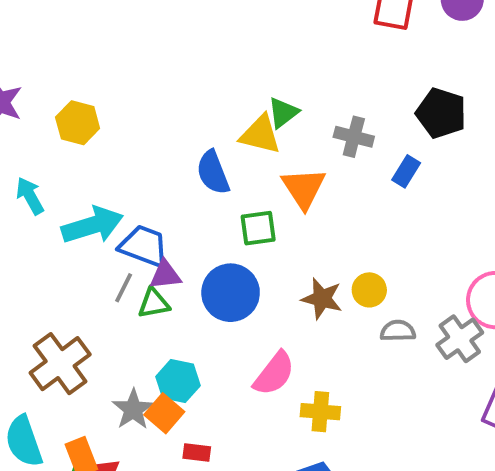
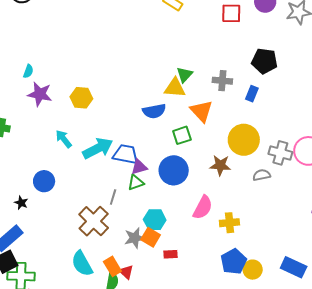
blue semicircle: (213, 173) -> (154, 111), turned -70
gray line: (124, 288) -> (113, 197), moved
yellow circle: (369, 290) -> (244, 140), moved, size x1.8
gray cross: (460, 339) -> (280, 153), moved, turned -30
gray star: (133, 409) -> (135, 238), turned 30

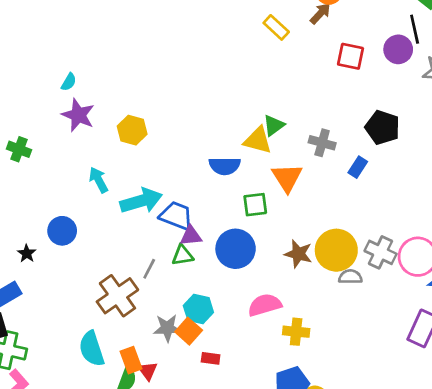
yellow circle: (244, 140) -> (336, 250), moved
pink semicircle: (203, 207) -> (265, 305), turned -145

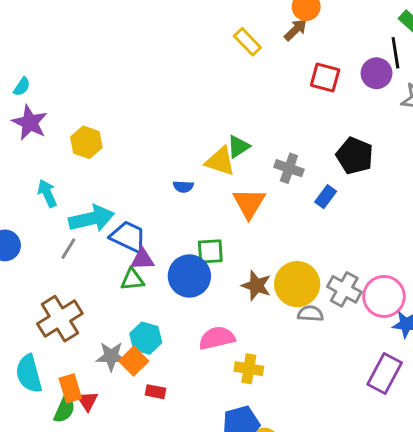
blue semicircle: (225, 166) -> (183, 187), size x0.6
green square: (255, 205) -> (210, 251), moved
gray line: (149, 269) -> (68, 249), moved

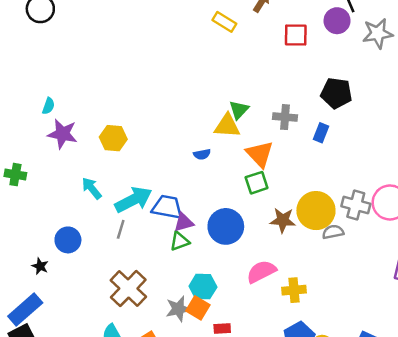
green square: (210, 251) -> (257, 183), moved

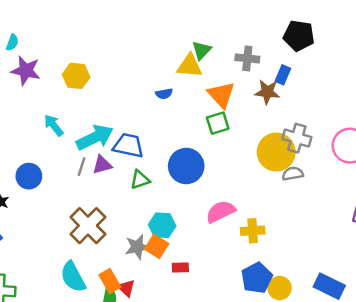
gray cross: (356, 205) -> (297, 138), moved
brown star: (283, 220) -> (267, 92), moved
purple triangle: (184, 222) -> (102, 165), moved

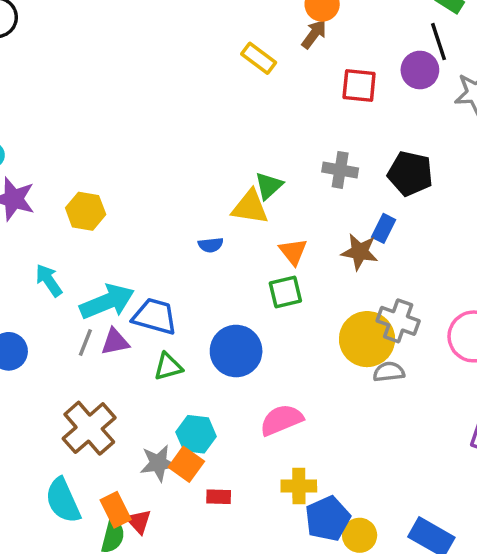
gray cross: (247, 58) -> (340, 170), moved
orange triangle: (221, 95) -> (293, 252), size x0.7
yellow cross: (253, 231) -> (299, 486), moved

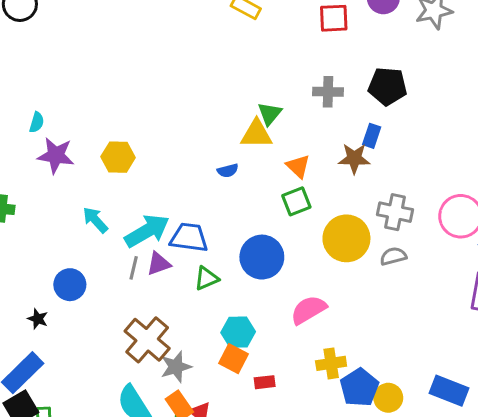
yellow circle: (367, 339) -> (346, 238), moved
gray star: (158, 463) -> (176, 367), moved

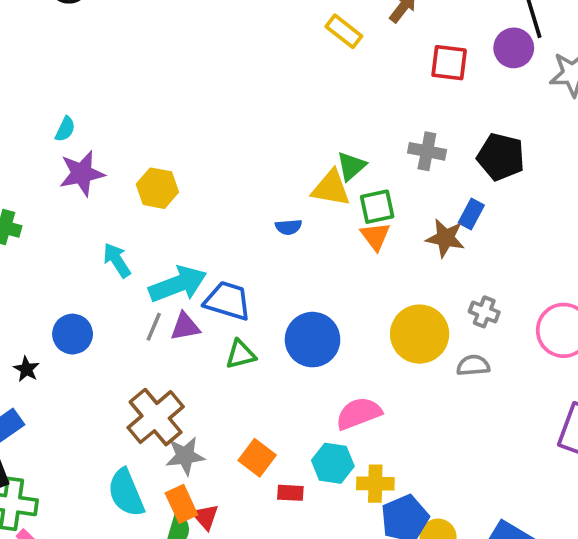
purple star: (56, 155) -> (82, 173), turned -30
green square: (296, 201) -> (377, 207), moved
gray cross: (395, 212) -> (484, 312), size x0.7
cyan hexagon: (238, 332) -> (333, 463), moved

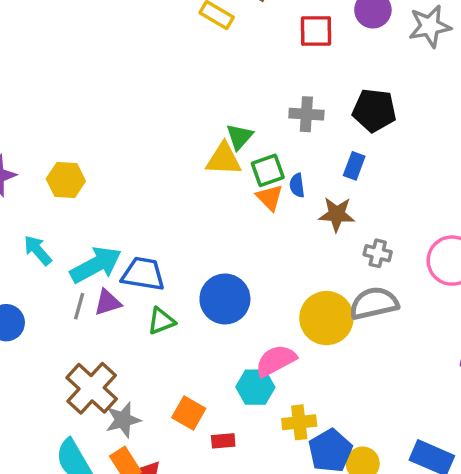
blue semicircle: (289, 227) -> (297, 185), moved, turned 95
brown star: (445, 238) -> (337, 214), moved
yellow circle: (420, 334) -> (326, 318), moved
gray semicircle: (473, 365) -> (374, 303), size x1.6
cyan hexagon: (333, 463) -> (255, 387), moved

